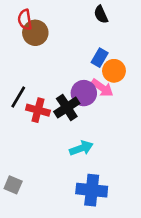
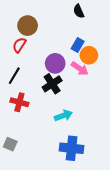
red semicircle: (25, 20) -> (19, 45), moved, turned 42
purple circle: (84, 93) -> (55, 63), moved
red cross: (38, 110) -> (19, 102), moved

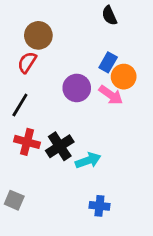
black cross: (52, 84) -> (60, 146), moved
blue cross: (72, 148) -> (99, 206), size x0.6

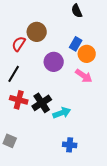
brown circle: (38, 35) -> (37, 32), moved
pink arrow: (111, 95) -> (84, 76), moved

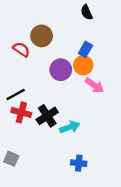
red semicircle: (19, 44) -> (21, 49), turned 91
orange circle: (87, 54) -> (83, 65), moved
black line: (14, 74) -> (16, 94), moved, turned 30

